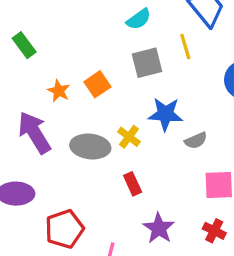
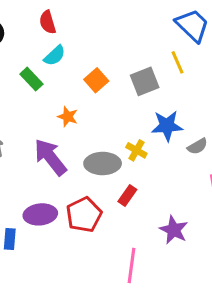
cyan semicircle: (139, 19) -> (55, 56), moved
orange square: (97, 84) -> (96, 80), moved
red rectangle: (133, 184) -> (127, 195), moved, turned 66
red pentagon: (64, 229) -> (84, 215), moved

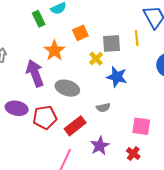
orange star: (68, 117) -> (54, 51), size x1.5
gray semicircle: (197, 146) -> (103, 107), moved
yellow cross: (136, 150) -> (96, 59), moved
red rectangle: (127, 195) -> (75, 126), moved, size x1.5

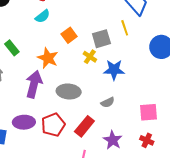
green rectangle: (39, 19) -> (12, 48), moved
purple arrow: (35, 73) -> (34, 84), turned 48

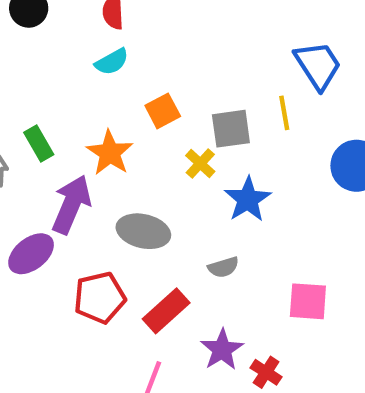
green rectangle: (12, 48) -> (39, 144), moved
blue star: (114, 70) -> (248, 199), turned 30
purple ellipse: (24, 122) -> (31, 254), moved, turned -45
red cross: (147, 140) -> (266, 372), moved

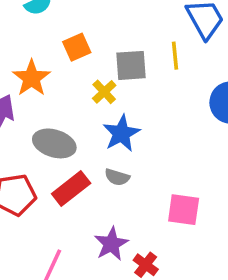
blue star: (248, 199) -> (121, 133), moved
gray semicircle: (223, 267) -> (117, 177), turned 30
red rectangle: (166, 311) -> (71, 188), moved

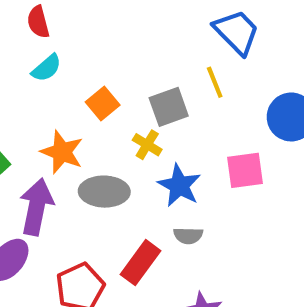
gray ellipse: (54, 143) -> (104, 192), moved
pink square: (184, 210) -> (245, 170), moved

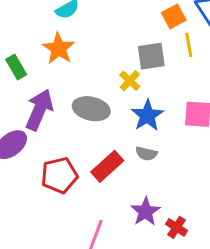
orange square: (103, 103) -> (174, 16), moved
orange star: (62, 152) -> (59, 48), moved

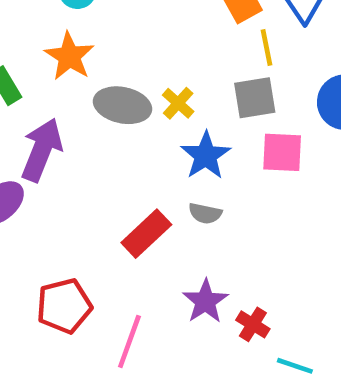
gray square: (151, 56) -> (255, 98), moved
gray ellipse: (91, 109) -> (122, 105), moved
red pentagon: (59, 175) -> (64, 306), moved

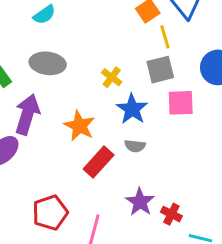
orange star: (69, 56) -> (79, 126), moved
gray ellipse: (122, 105) -> (48, 63), moved

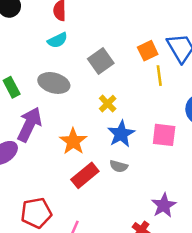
gray square: (160, 70) -> (101, 61), moved, turned -30
purple star: (140, 202) -> (164, 205), moved

